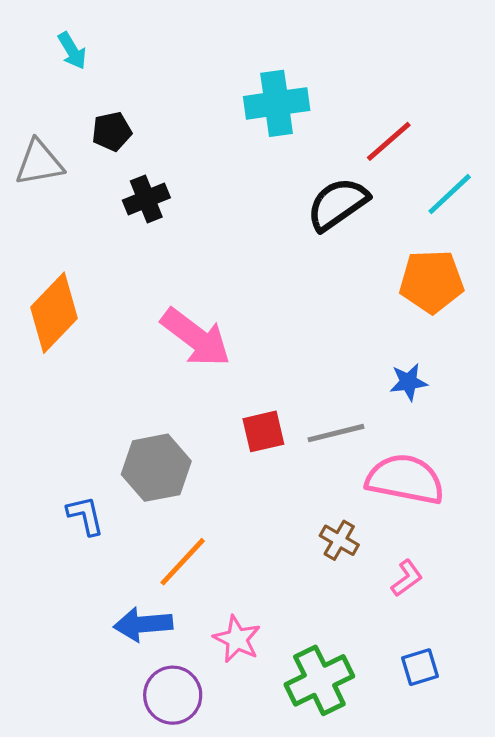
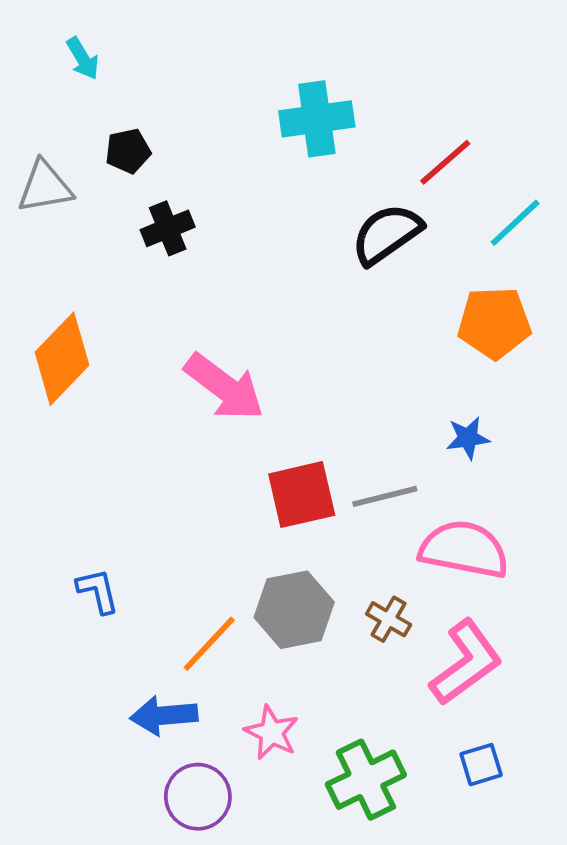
red square: (263, 431) -> (302, 495), size x1.4
gray hexagon: (156, 468) -> (294, 610), moved
pink L-shape: (407, 578) -> (466, 663), size x2.0

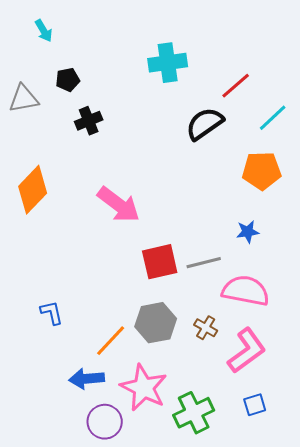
pink star: (271, 732) -> (144, 388), size x1.6

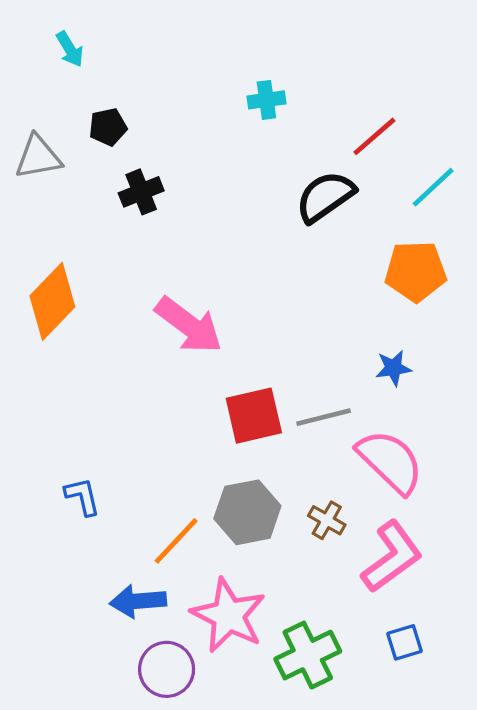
cyan cross: (168, 63) -> (266, 100), size x0.6
pink semicircle: (246, 291) -> (390, 462), turned 33

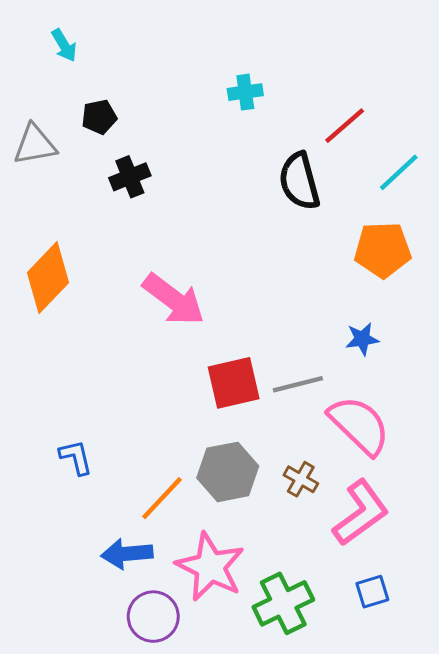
black semicircle: (325, 197) -> (299, 181), turned -70

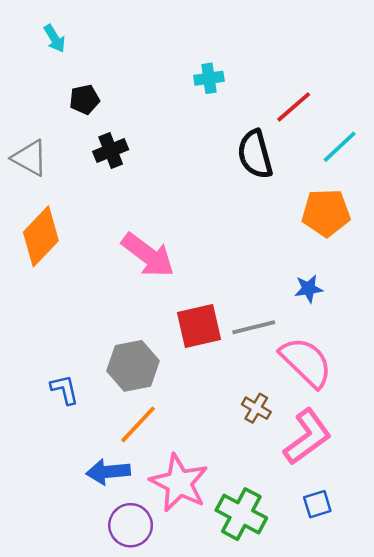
gray triangle: (35, 145) -> (30, 158), moved, turned 39
gray hexagon: (228, 472) -> (133, 366), moved
green cross: (283, 603) -> (241, 514), turned -36

